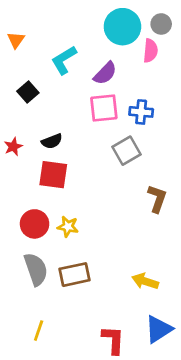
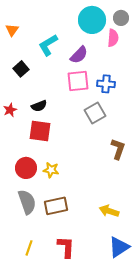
red L-shape: (113, 340) -> (66, 247), moved

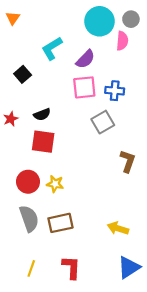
orange triangle: (12, 30) -> (13, 18), moved

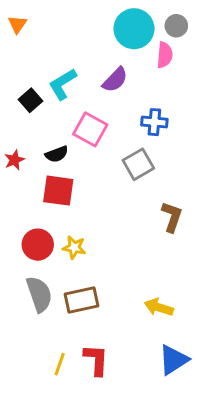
cyan L-shape: (52, 48) -> (63, 84), moved
pink square: (84, 87) -> (90, 129), moved, turned 35
yellow line: (31, 268) -> (60, 364), moved

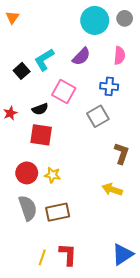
pink semicircle: (165, 55) -> (119, 55), moved
yellow arrow: (159, 307) -> (112, 189), moved

